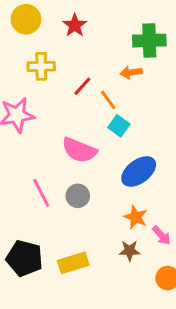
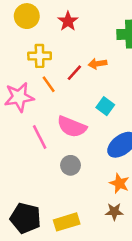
orange arrow: (131, 72) -> (98, 64), moved
orange line: (108, 100) -> (49, 84), moved
pink line: (41, 193) -> (40, 137), moved

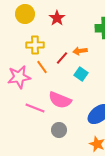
cyan square: (105, 106) -> (81, 74), moved
pink line: (40, 137) -> (35, 108), turned -42

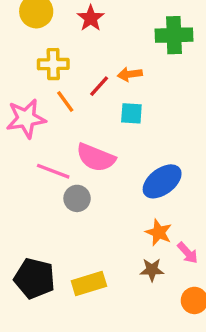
cyan square: (81, 74) -> (131, 113), turned -32
gray circle: (59, 130) -> (77, 198), moved

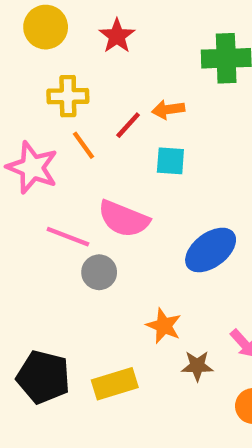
pink star: (26, 118) -> (32, 167), turned 30
orange star: (159, 232) -> (164, 326), moved

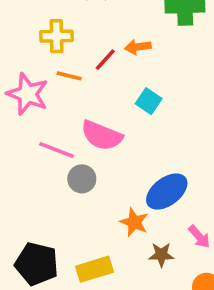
orange line: (84, 145) -> (69, 76), turned -40
cyan square: (170, 161) -> (149, 101), moved, turned 30
blue ellipse: (211, 250) -> (167, 192), moved

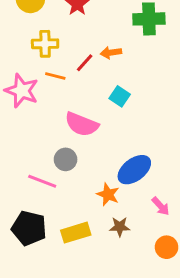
pink line: (57, 150) -> (42, 181), moved
brown star: (161, 255) -> (120, 227), moved

